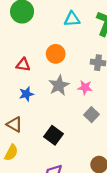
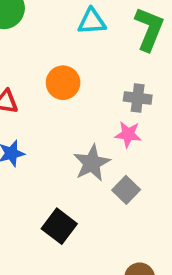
gray star: (59, 85) -> (92, 163), moved
pink star: (85, 87) -> (128, 134), moved

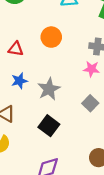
gray star: (92, 163) -> (49, 89), moved

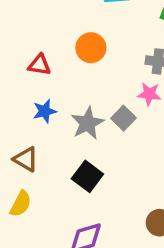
gray square: (90, 103) -> (123, 118), moved

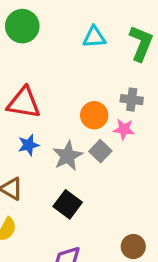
orange circle: (91, 48) -> (94, 115), moved
red triangle: (39, 65) -> (24, 103), size x1.6

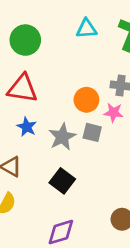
green circle: (22, 26) -> (25, 40), moved
blue star: (28, 145) -> (27, 127), turned -30
gray square: (100, 151) -> (92, 132), turned -30

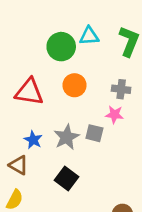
green circle: (25, 40) -> (61, 47), moved
orange circle: (86, 100) -> (74, 85), moved
blue star: (27, 127) -> (33, 140), moved

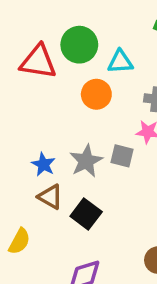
cyan triangle: (89, 36) -> (120, 62), moved
red triangle: (29, 92) -> (38, 62), moved
brown triangle: (19, 165) -> (50, 197), moved

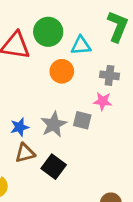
blue star: (43, 164) -> (20, 127), turned 30
brown triangle: (50, 197) -> (25, 153), turned -45

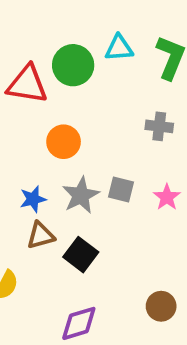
cyan triangle: (81, 45) -> (119, 48), moved
orange circle: (62, 71) -> (64, 142), moved
pink star: (103, 101) -> (167, 197), moved, turned 30

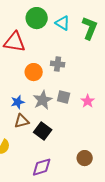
cyan triangle: (119, 48) -> (63, 23), turned 35
green circle: (73, 65) -> (37, 18), moved
gray cross: (159, 126) -> (58, 64), moved

